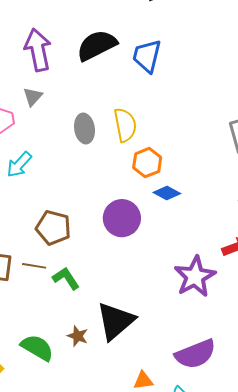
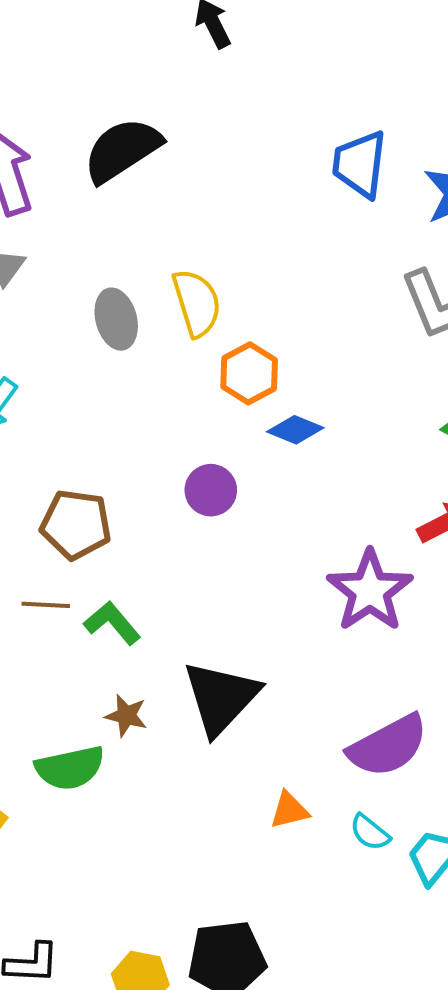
blue trapezoid: (147, 56) -> (360, 164), moved
purple circle: (122, 218) -> (211, 490), size x0.7
brown star: (78, 336) -> (126, 716), moved
green semicircle: (37, 348) -> (70, 768), turned 144

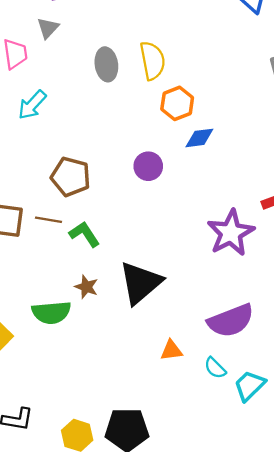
blue diamond: (295, 430) -> (199, 138), turned -36

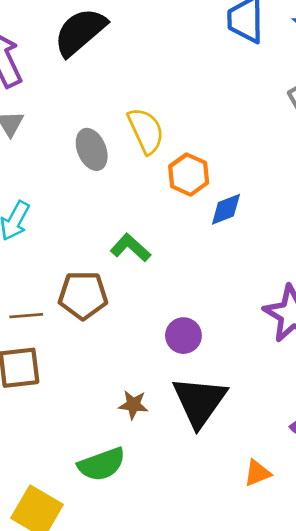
purple circle: (148, 166) -> (183, 336), moved
brown line: (48, 220) -> (26, 316), moved
green L-shape: (84, 234) -> (130, 248), moved
brown star: (86, 287) -> (133, 405), moved

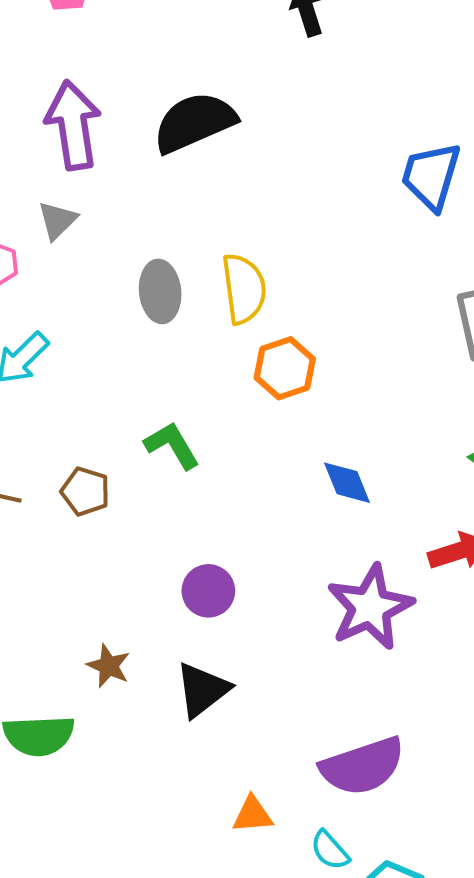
blue diamond: (226, 209) -> (347, 483), moved, turned 72
brown pentagon: (83, 295) -> (85, 491), size x0.7
black triangle: (199, 401) -> (202, 690), size x0.7

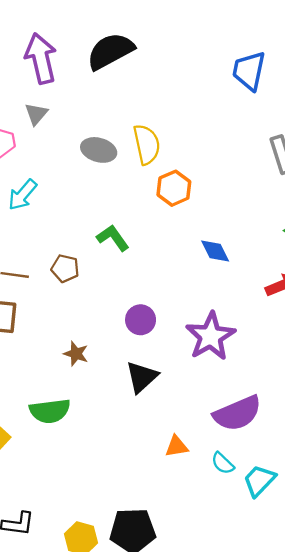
gray ellipse: (160, 291) -> (99, 150), turned -64
purple star: (370, 607) -> (211, 336), moved
brown star: (109, 666) -> (76, 354), moved

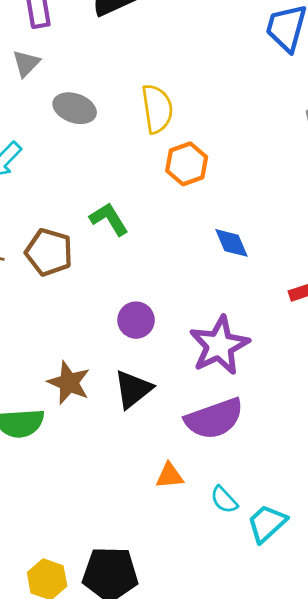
gray ellipse: (99, 150) -> (75, 108), moved
brown pentagon: (65, 268) -> (49, 252), size x1.4
brown star: (76, 354) -> (69, 383), moved, size x1.4
purple semicircle: (237, 413) -> (214, 419), moved

